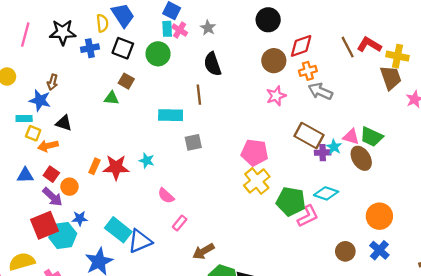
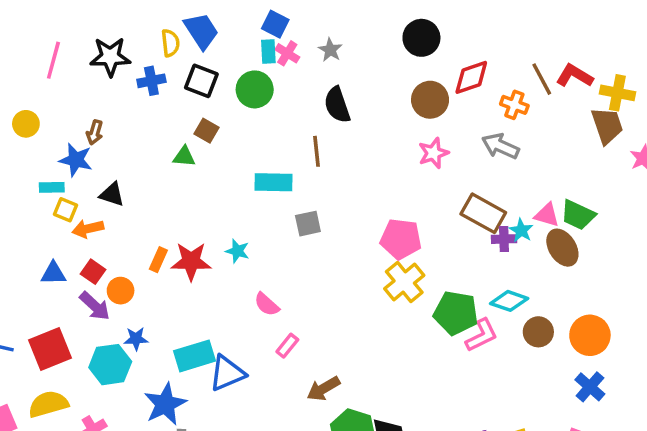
orange cross: (308, 71) -> (514, 105), moved, turned 36
red square: (44, 225) -> (50, 349), moved
cyan rectangle: (118, 230) -> (194, 356), turned -55
brown circle: (345, 251) -> (538, 332), moved

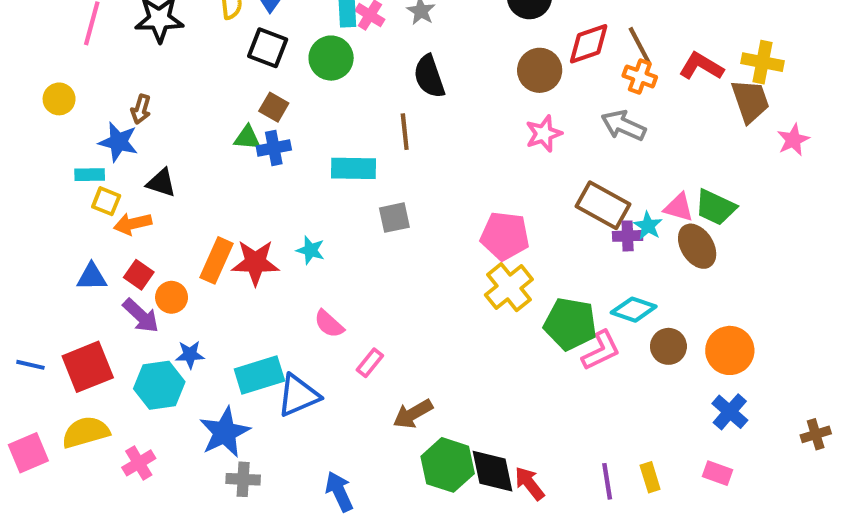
red L-shape: (574, 76) -> (701, 66), moved
brown line: (542, 79) -> (640, 46), moved
blue cross: (151, 81) -> (274, 148), moved
orange rectangle: (158, 260) -> (217, 260), size x1.5
pink semicircle: (267, 304) -> (329, 324), moved

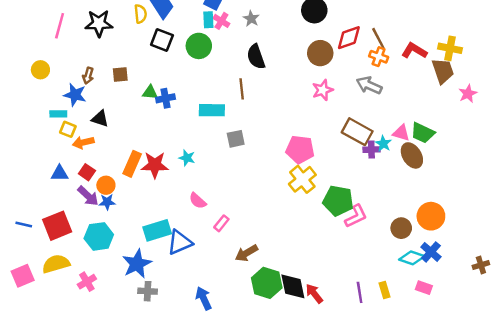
brown square: (274, 107) -> (120, 75), moved, turned -35
cyan diamond: (634, 310) -> (412, 258), moved
brown circle: (668, 346) -> (401, 228), moved
blue star: (190, 355) -> (107, 202), moved

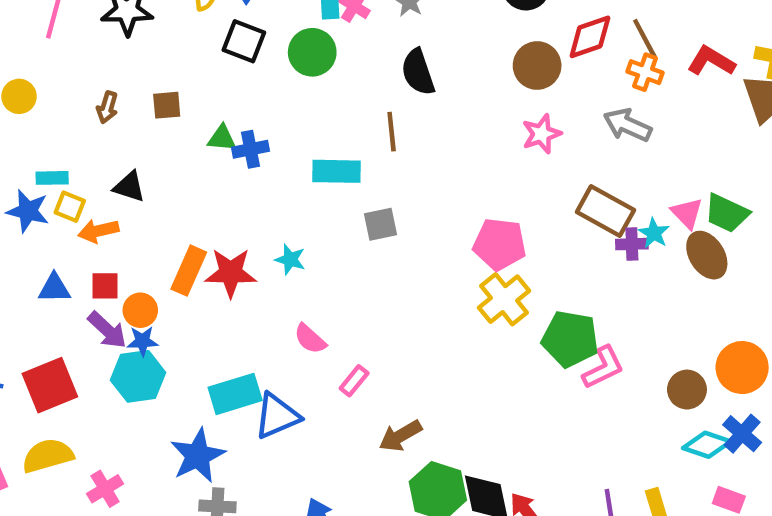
blue star: (75, 95) -> (28, 211), moved
pink triangle: (401, 133) -> (687, 213), turned 30
red square: (87, 172) -> (105, 286), turned -35
cyan hexagon: (99, 236) -> (138, 376), moved

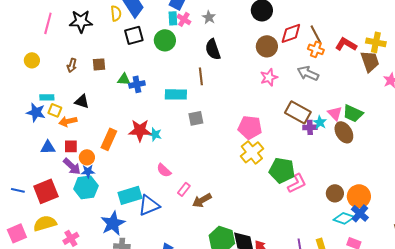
black square: (244, 41) -> (134, 35), turned -36
red star: (231, 273) -> (140, 130), moved
orange circle: (742, 368) -> (359, 196), moved
brown arrow: (400, 436) -> (202, 200), moved

